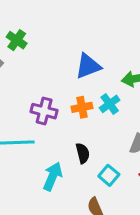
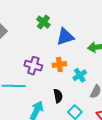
green cross: (17, 40) -> (43, 22), moved
cyan cross: (110, 104) -> (80, 75), moved

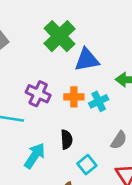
green cross: (43, 22) -> (60, 36), size x1.6
cyan cross: (80, 75) -> (99, 101), moved

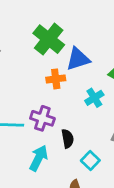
purple cross: (38, 94) -> (42, 118), moved
orange cross: (74, 97) -> (56, 79), moved

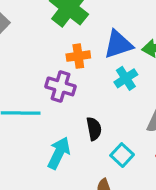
blue triangle: (78, 59) -> (118, 44), moved
purple cross: (42, 118) -> (61, 86), moved

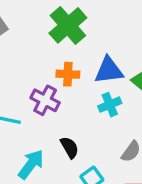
black semicircle: (94, 129) -> (70, 147), turned -30

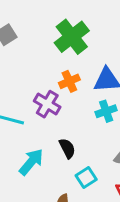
orange cross: (68, 74) -> (69, 81), turned -30

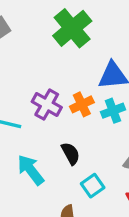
orange cross: (69, 81) -> (82, 104), moved
cyan arrow: (31, 162) -> (31, 170), turned -76

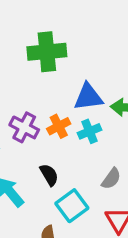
green cross: (72, 28) -> (47, 52), turned 36
cyan square: (93, 186) -> (72, 206), size x1.4

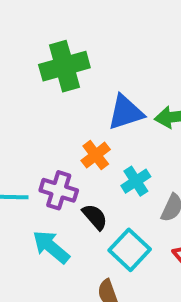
purple cross: (24, 127) -> (59, 190), moved
cyan cross: (89, 131) -> (136, 181), moved

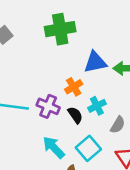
black semicircle: (95, 217) -> (75, 115), moved
cyan arrow: (51, 247) -> (54, 147), moved

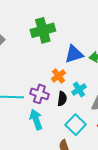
black semicircle: (75, 115) -> (62, 99), turned 48
cyan arrow: (54, 147) -> (36, 120), moved, turned 30

